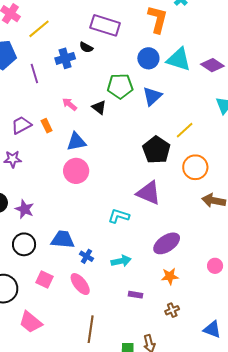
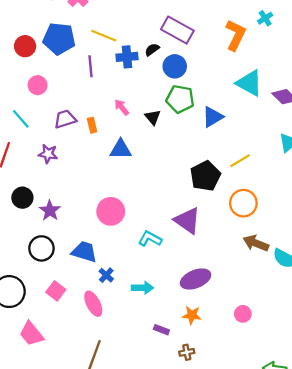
yellow line: (39, 29) -> (104, 36), moved, turned 50
black semicircle: (86, 47) -> (152, 50), turned 104
blue circle: (148, 58) -> (175, 66), moved
pink circle: (76, 171) -> (111, 211), moved
purple rectangle: (135, 295) -> (161, 330), moved

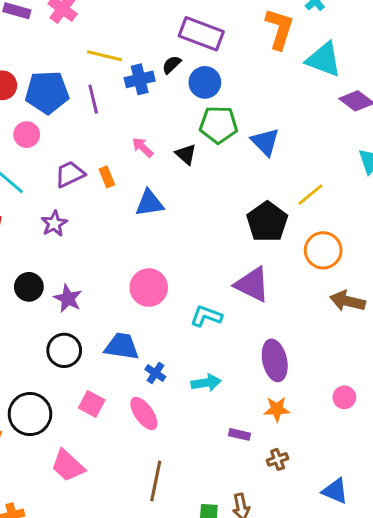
blue pentagon: (59, 39) -> (47, 92), moved
cyan triangle: (249, 83) -> (324, 59), moved
blue triangle: (213, 117) -> (265, 142), turned -35
purple star: (48, 154) -> (54, 224), turned -30
purple ellipse: (196, 279) -> (275, 360), turned -72

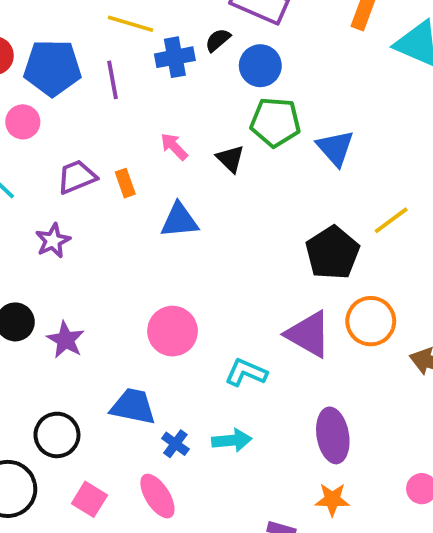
orange circle: (323, 250) -> (371, 321), moved
black circle: (64, 350) -> (57, 435), moved
cyan arrow: (206, 383) -> (232, 440), moved
pink square: (92, 404) -> (89, 499), moved

